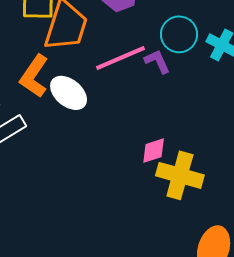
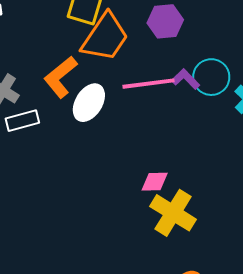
purple L-shape: (157, 61) -> (186, 79), moved, turned -36
white ellipse: (69, 93) -> (89, 103), turned 66

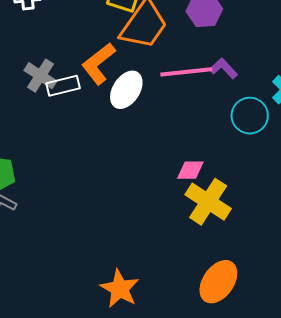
cyan circle: (211, 77) -> (250, 116), moved
white rectangle: (22, 121) -> (63, 86), moved

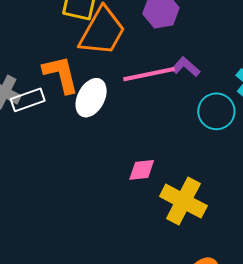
orange L-shape: (98, 64) -> (61, 74), turned 120
pink diamond: (190, 170) -> (142, 170), moved

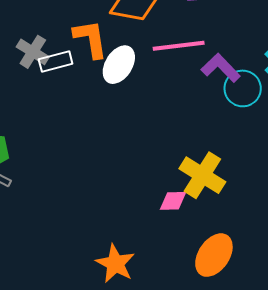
purple L-shape: (186, 67) -> (221, 68), moved, size x1.4
pink diamond: (142, 170) -> (173, 201), moved

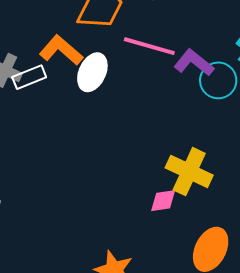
orange L-shape: (91, 39) -> (61, 50), turned -33
pink line: (179, 46) -> (149, 46), turned 30

